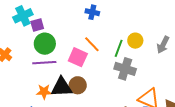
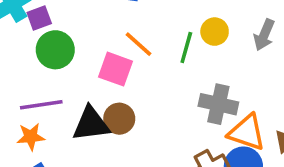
purple line: (44, 63) -> (41, 105), moved
gray cross: (125, 69) -> (218, 104), moved
orange star: (44, 92) -> (31, 137), moved

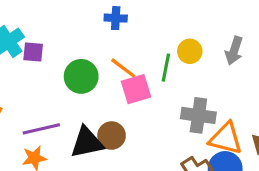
purple square: (39, 18) -> (33, 52), turned 30
green circle: (55, 50) -> (81, 76), moved
pink square: (116, 69) -> (136, 89), moved, turned -32

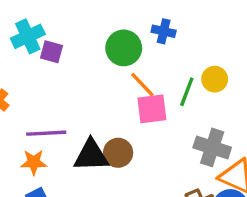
blue cross: (116, 18) -> (164, 31), moved
green circle: (81, 76) -> (124, 48), moved

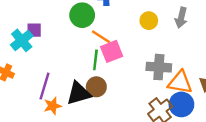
cyan cross: (28, 36) -> (22, 40), moved
green line: (187, 92) -> (95, 60), moved
purple line: (46, 133) -> (45, 86), turned -56
orange star: (34, 162) -> (53, 106), moved

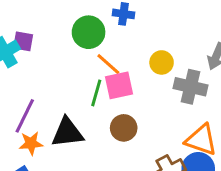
yellow circle: (149, 21) -> (162, 62), moved
gray cross: (159, 67) -> (190, 87), moved
brown circle: (96, 87) -> (124, 128), moved

